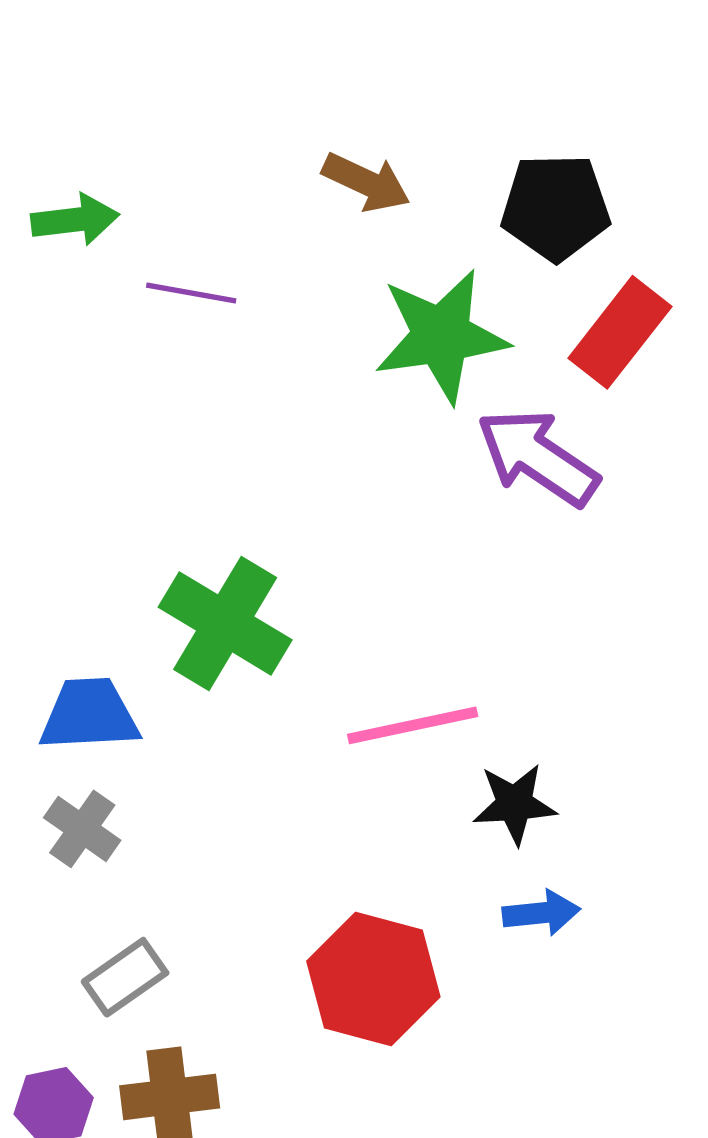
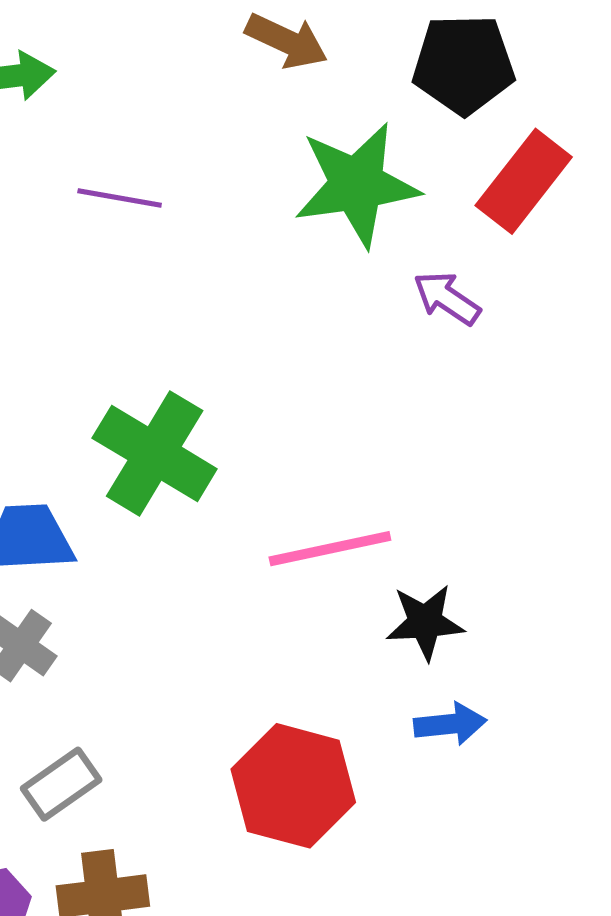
purple line: (191, 293) -> (120, 198), moved
purple arrow: (538, 457) -> (447, 298), size x0.6

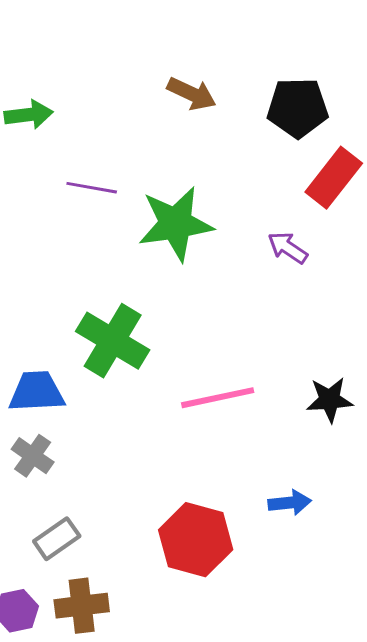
green star: (357, 185) -> (176, 224), moved
black star: (425, 622) -> (330, 400), moved

